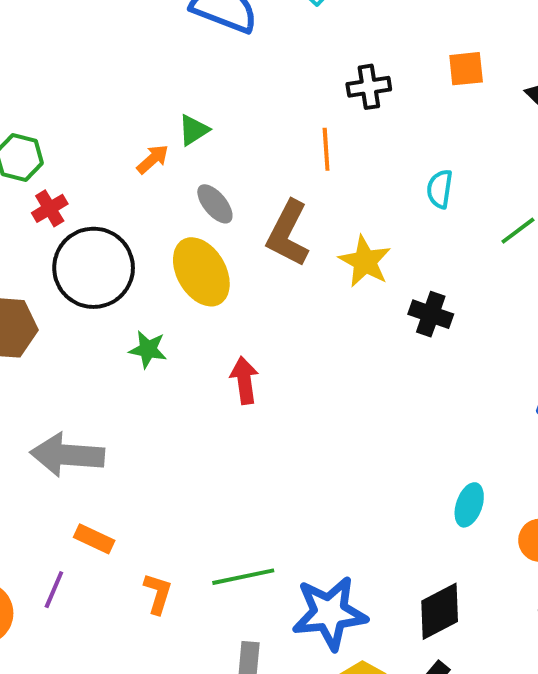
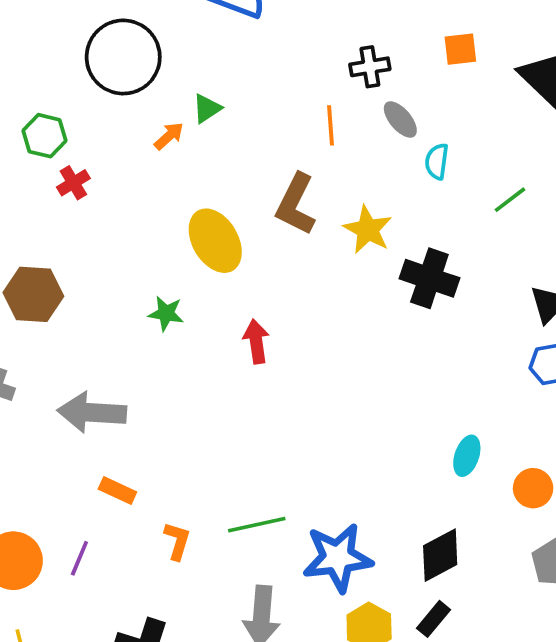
gray ellipse: (215, 204) -> (400, 119), moved
black circle: (94, 268) -> (123, 57), moved
black cross: (431, 314) -> (429, 278), size x1.4
purple line: (54, 590) -> (79, 558), moved

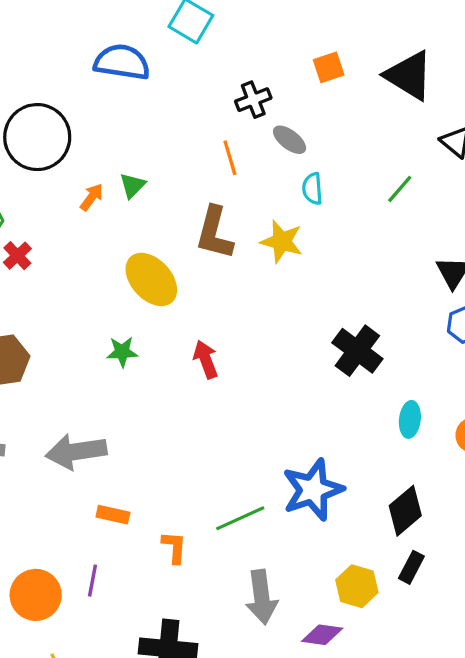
green triangle: (207, 109) -> (132, 185), moved
cyan semicircle: (437, 161) -> (312, 189), moved
black cross: (429, 278) -> (357, 351), moved, turned 30
blue star: (338, 558) -> (313, 490), moved

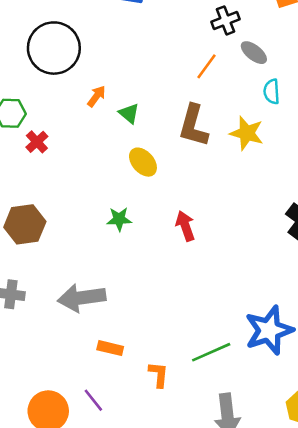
orange line: (230, 158) -> (206, 66), turned 52
green triangle: (132, 185) -> (129, 113), moved, turned -35
yellow ellipse: (151, 279) -> (143, 162), size x0.7
purple line: (93, 581) -> (93, 400), turned -50

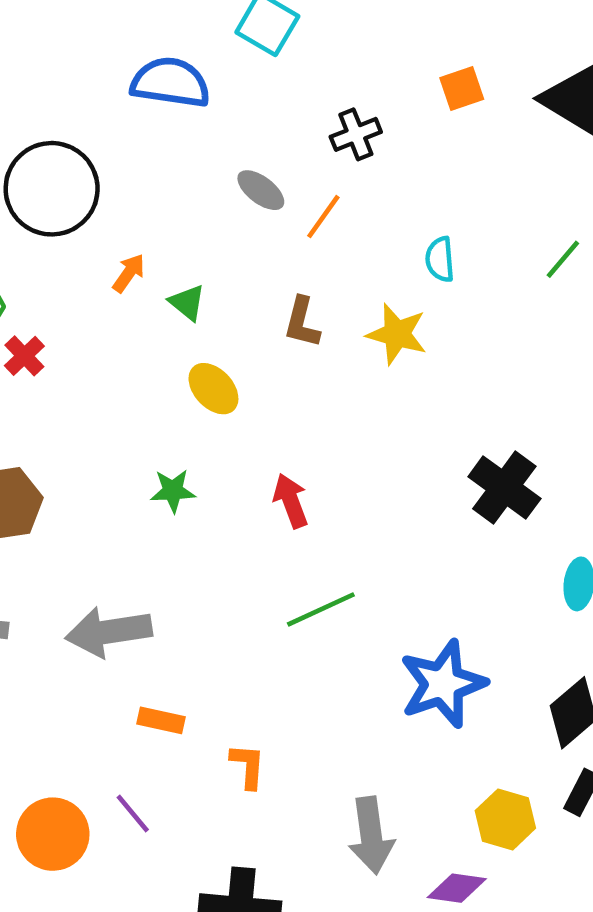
gray ellipse: (254, 53) -> (261, 190), moved
brown L-shape: (193, 126) -> (302, 322), size x0.7
green line: (211, 352) -> (321, 609), moved

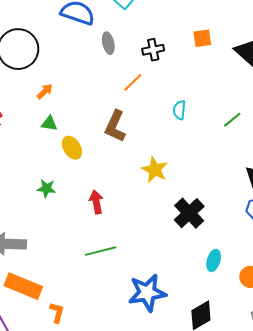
gray ellipse: (261, 190) -> (108, 43), moved, turned 30
green triangle: (187, 303) -> (49, 123), moved, turned -42
brown L-shape: (302, 322) -> (115, 126), size x1.4
yellow star: (397, 334) -> (155, 170), moved
orange rectangle: (161, 720) -> (23, 286), size x1.8

